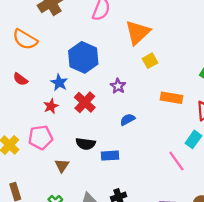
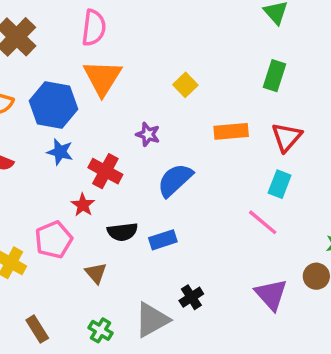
orange triangle: (138, 32) -> (103, 78), moved
blue hexagon: (83, 57) -> (53, 105), moved
red star: (51, 106) -> (83, 205), moved
blue semicircle: (128, 120) -> (175, 180), size x1.6

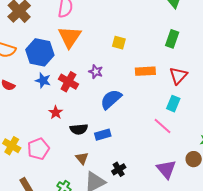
yellow square: (185, 85) -> (119, 43), turned -32
red cross: (105, 171) -> (68, 82), moved
pink pentagon: (54, 240) -> (38, 149), moved
brown triangle: (96, 273) -> (82, 158), moved

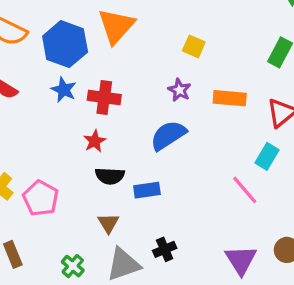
purple star: (96, 72) -> (179, 90), moved
red cross: (68, 82) -> (104, 97), turned -30
red star: (56, 112) -> (95, 141), moved
pink pentagon: (38, 149) -> (41, 198), turned -30

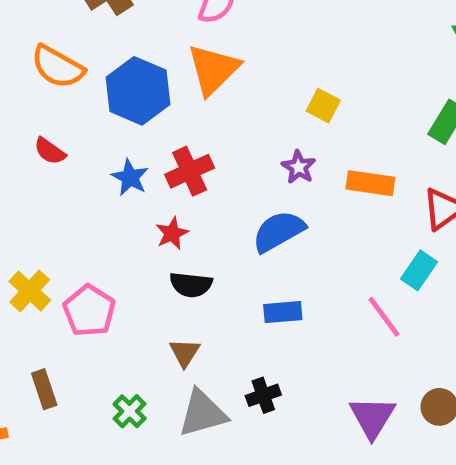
blue star: (64, 90) -> (130, 177), moved
red cross: (104, 97) -> (190, 171), turned -36
blue rectangle: (147, 190) -> (283, 312), moved

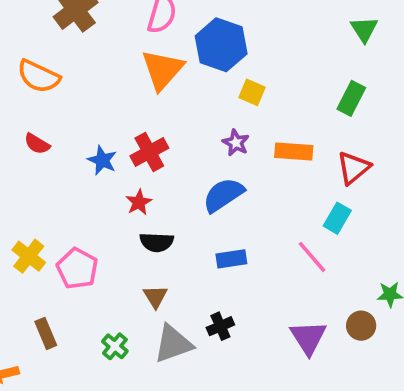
blue hexagon: (138, 91) -> (221, 45), moved

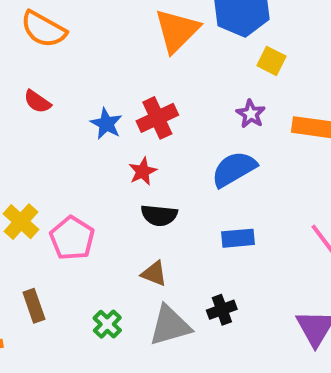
brown triangle: (155, 297) -> (154, 274), turned -40

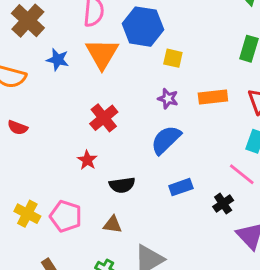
blue star: (106, 124) -> (58, 60), moved
red star: (143, 171) -> (87, 160), moved
brown triangle: (154, 274) -> (112, 225), moved
black cross: (222, 310) -> (223, 204), moved

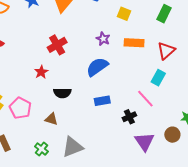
yellow square: (173, 58) -> (124, 14), moved

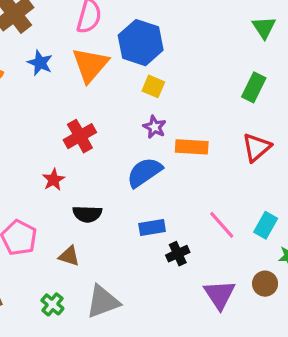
yellow square: (124, 14) -> (153, 86), moved
orange rectangle: (134, 43) -> (192, 147), moved
cyan rectangle: (158, 78) -> (266, 225), moved
black cross: (129, 117) -> (178, 254), moved

